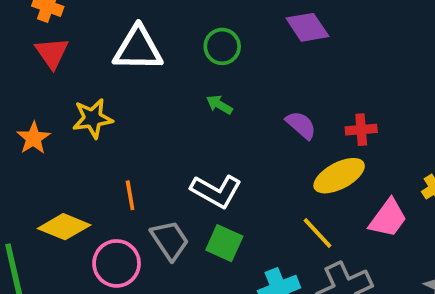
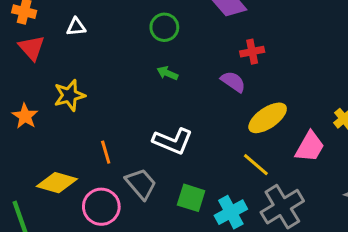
white triangle: (138, 49) -> (76, 27), moved, size x0.5
red cross: (361, 130) -> (252, 52), moved
green square: (224, 243) -> (191, 198), moved

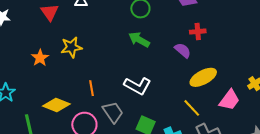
green arrow: (167, 73) -> (139, 40), size x1.5

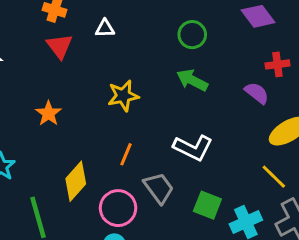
yellow star: (71, 47) -> (123, 96), moved
orange line: (92, 88) -> (126, 154), turned 35
yellow diamond: (56, 105) -> (76, 181), turned -68

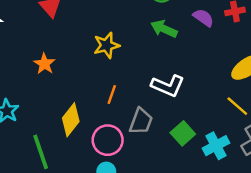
purple semicircle: (257, 93) -> (203, 18), moved
gray trapezoid: (159, 188) -> (141, 121), turned 60
green square: (207, 205) -> (183, 133), turned 30

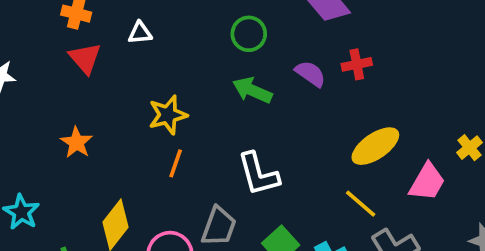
white L-shape: (168, 86) -> (258, 174), turned 52
orange line: (112, 94) -> (176, 163), moved

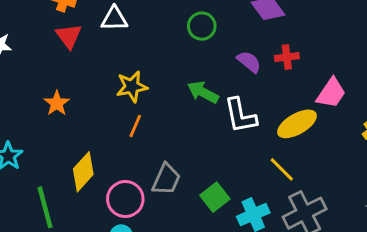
white triangle: (140, 33) -> (114, 19), size x1.4
green arrow: (252, 90) -> (203, 92), moved
white L-shape: (258, 174) -> (240, 116), moved
pink trapezoid: (427, 182) -> (331, 93), moved

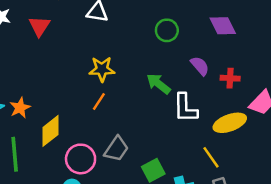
red triangle: (69, 36) -> (39, 26), moved
red cross: (287, 57) -> (230, 78), moved
orange star: (57, 103) -> (20, 108), moved

